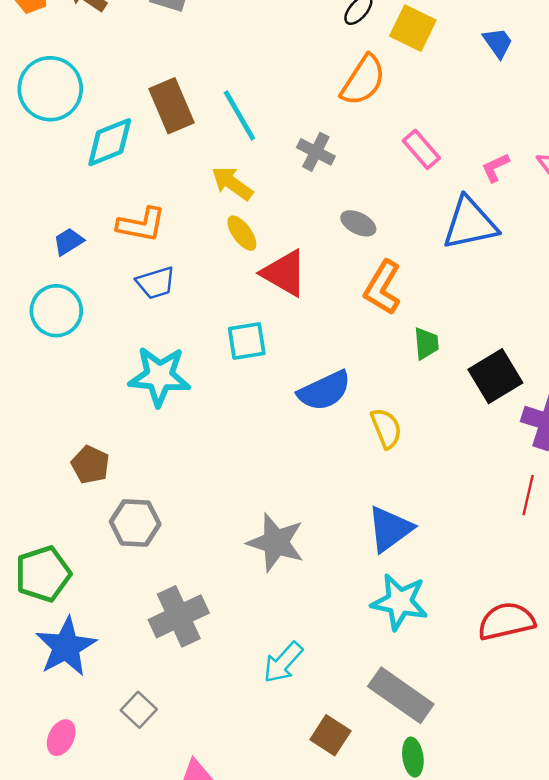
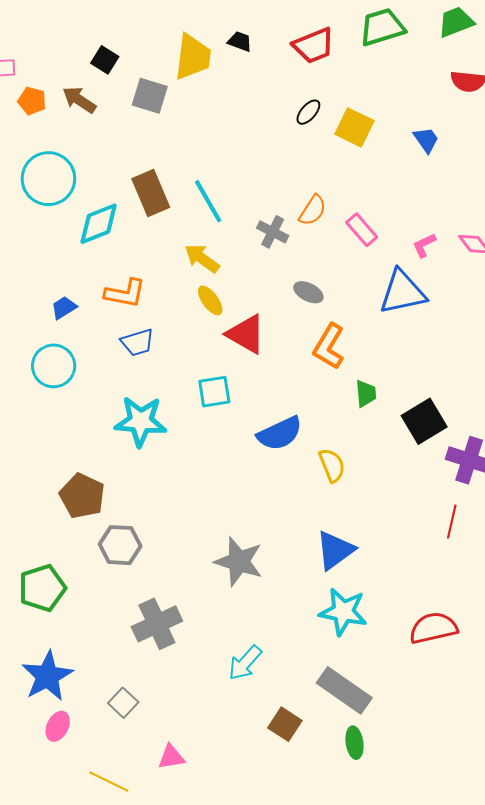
orange semicircle: (363, 80) -> (313, 210), moved, size x0.7
brown pentagon: (90, 465) -> (82, 496), size x1.4
blue star: (66, 647) -> (47, 676), moved

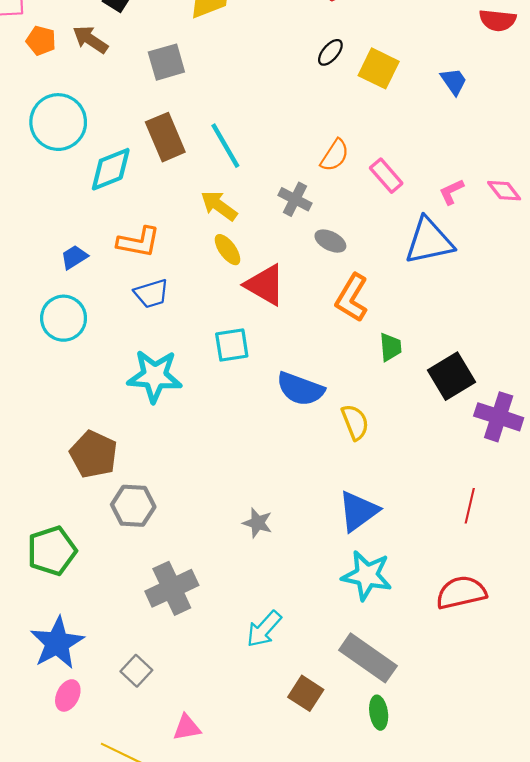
gray square: (150, 96) -> (166, 62), moved, turned -33
gray cross: (273, 232) -> (295, 199), moved
blue semicircle: (280, 434) -> (300, 389), turned 45
red line: (452, 522) -> (470, 506), moved
gray star: (239, 561) -> (258, 523), size x0.6

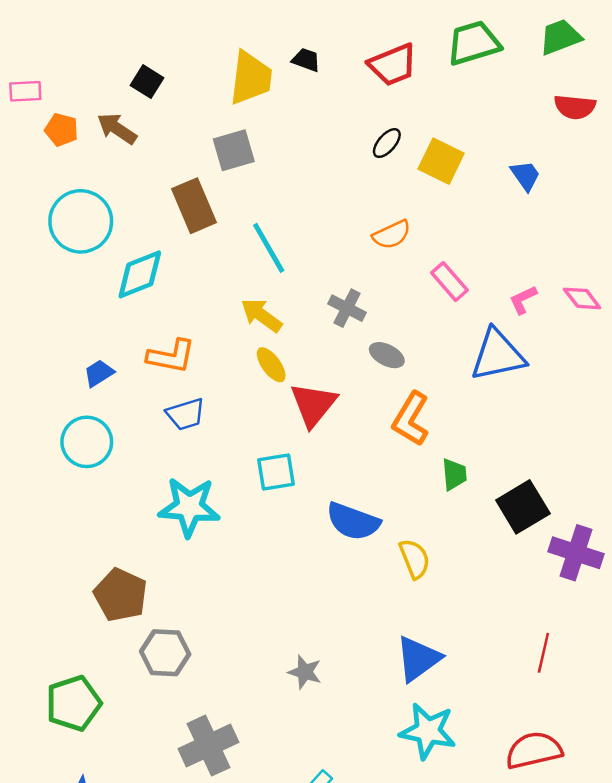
gray square: (166, 62) -> (234, 150), moved
brown rectangle: (165, 137) -> (194, 206), moved
orange semicircle: (335, 155) -> (392, 235), moved, turned 32
red triangle: (265, 285) -> (313, 405), turned 39

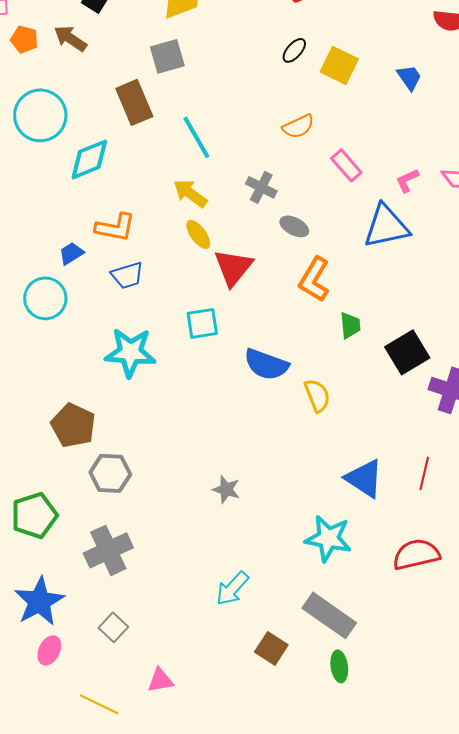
blue trapezoid: (99, 373) -> (71, 253), moved
blue triangle: (418, 659) -> (364, 478), moved, turned -51
gray cross: (208, 746) -> (108, 550), moved

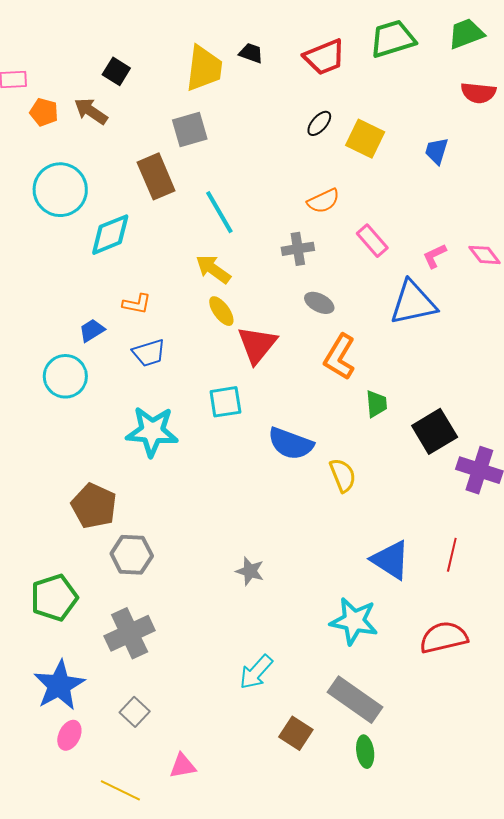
blue trapezoid: (409, 77) -> (437, 151), turned -128
gray cross: (261, 187) -> (298, 249), moved, turned -36
orange L-shape: (115, 227) -> (137, 304), size x0.7

